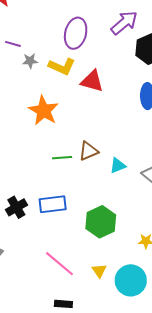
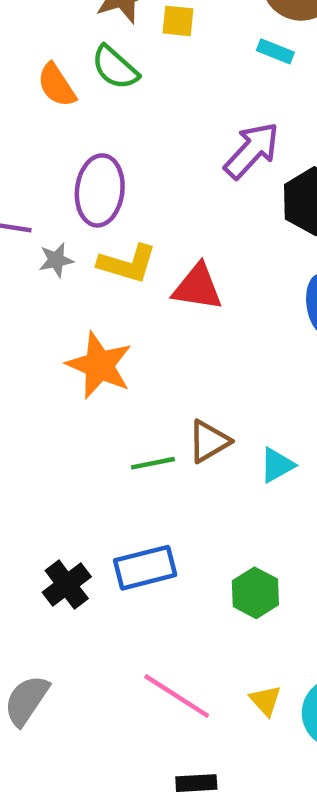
purple ellipse: (76, 33) -> (100, 190), moved
green hexagon: (101, 222) -> (255, 593), size x0.7

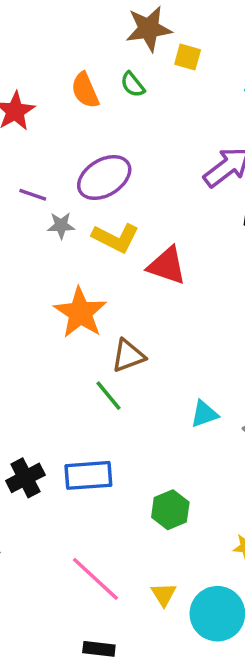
green semicircle: (115, 68) -> (133, 85), size x0.7
purple ellipse: (100, 190) -> (104, 177), turned 42
brown triangle: (209, 441) -> (128, 356), moved
green line: (153, 463) -> (109, 396), turned 52

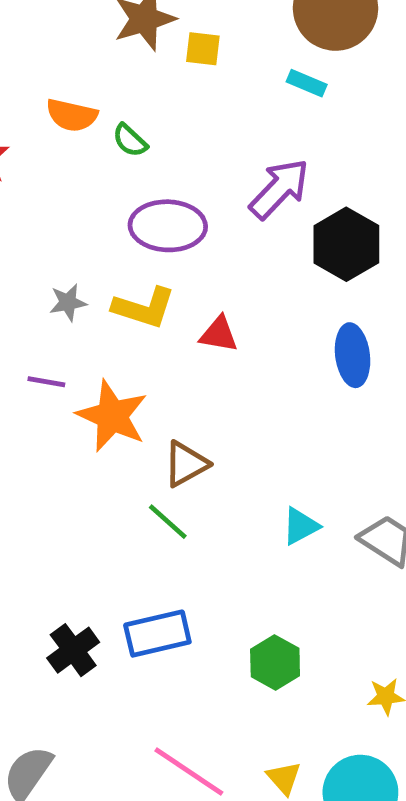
green semicircle: (133, 85) -> (130, 140), moved
orange semicircle: (85, 90) -> (72, 115), turned -45
purple ellipse: (104, 177) -> (168, 226), moved, turned 42
purple line: (33, 195) -> (46, 382), moved
red triangle: (167, 266) -> (219, 334), size x0.7

